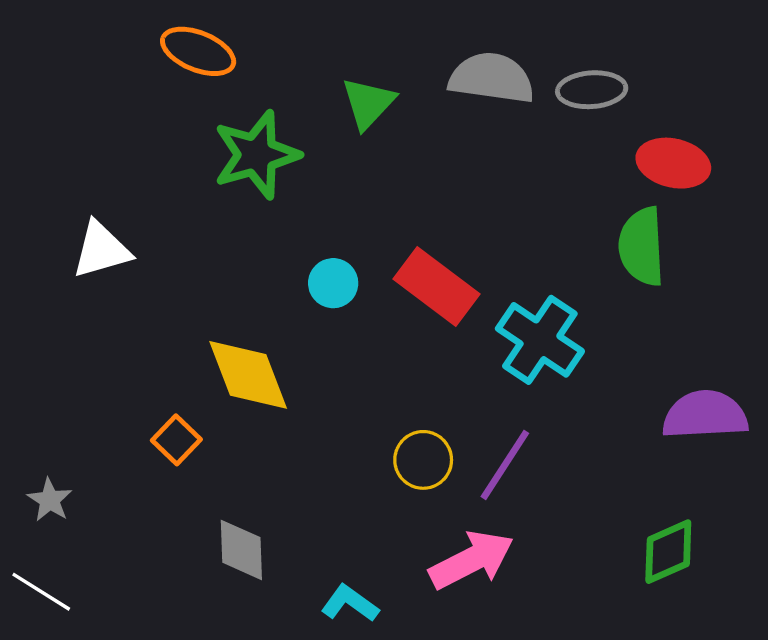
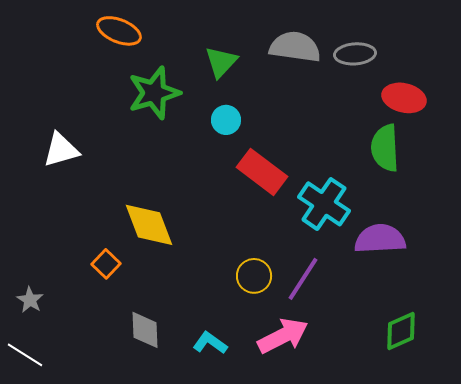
cyan circle: (333, 283) -> (226, 120), moved
purple semicircle: (705, 415) -> (380, 239), moved
cyan L-shape: (350, 603) -> (210, 343), moved

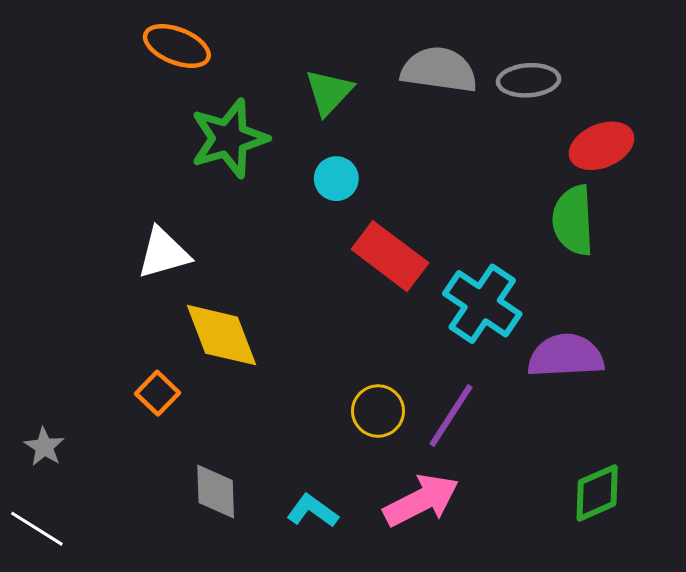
red ellipse: (404, 98) -> (601, 146), turned -36
white triangle: (61, 150) -> (163, 253), moved

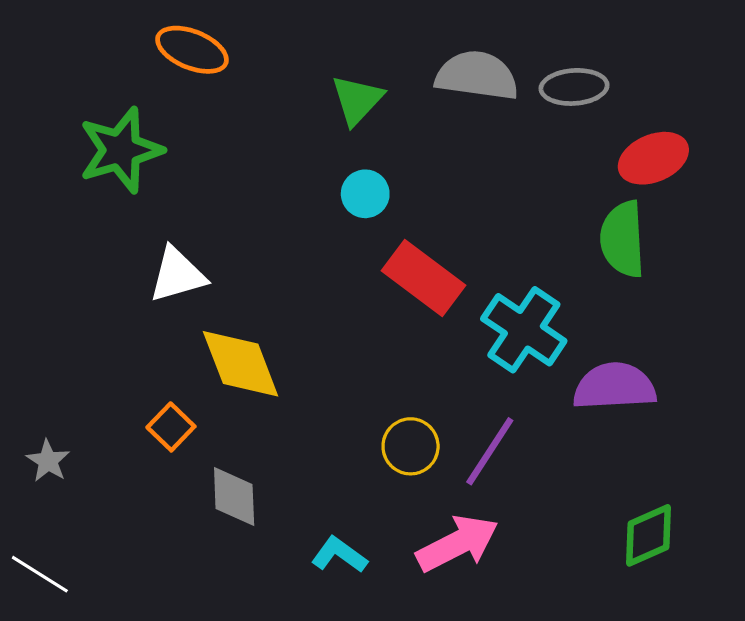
green star: (229, 138) -> (121, 150), moved
gray star: (44, 447) -> (48, 461), moved
gray diamond: (216, 491) -> (234, 497), moved

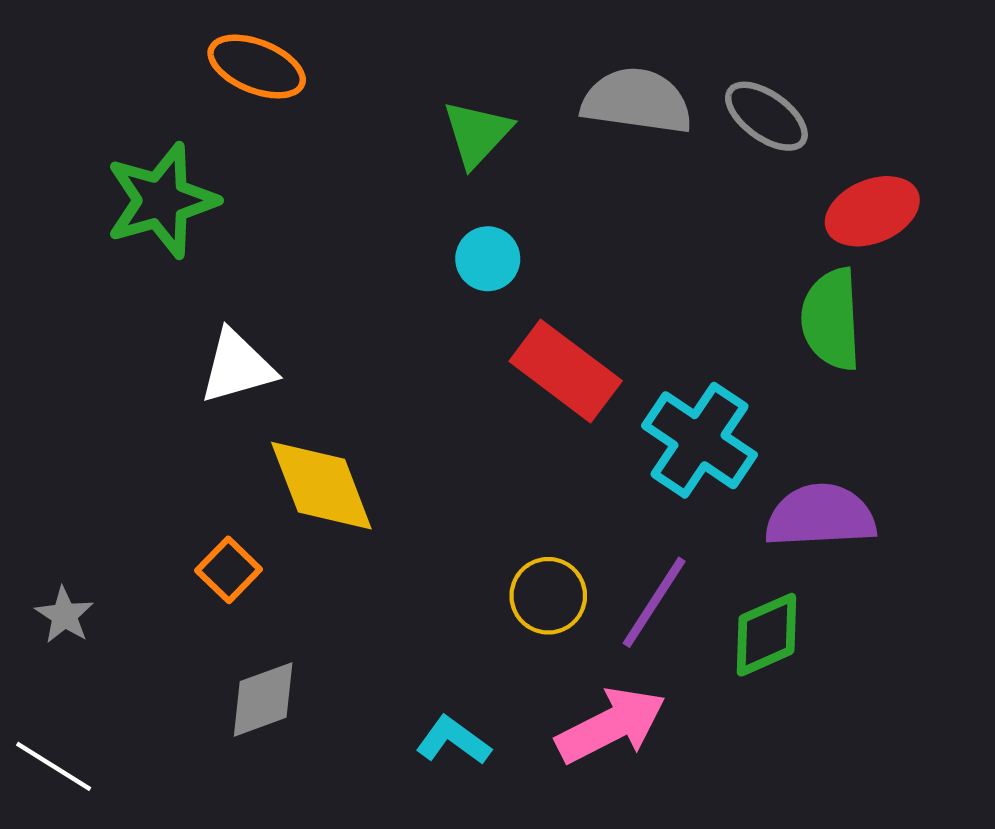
gray ellipse: (574, 87) -> (766, 116), turned 40
gray diamond: (234, 497) -> (263, 699), moved, turned 72
green diamond: (649, 535) -> (766, 635), moved

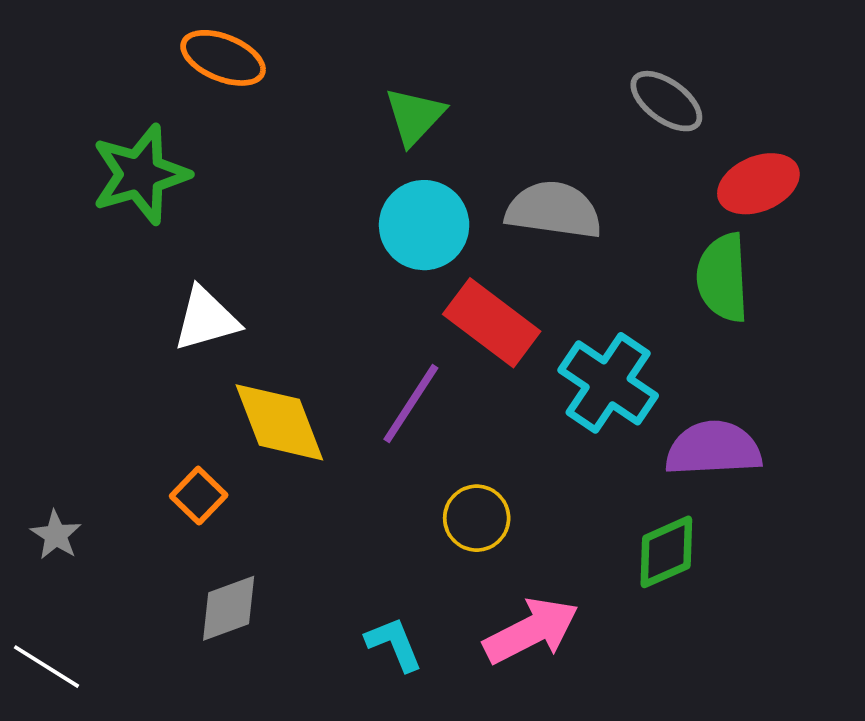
gray semicircle: (637, 101) -> (554, 210), moved
cyan circle: (488, 259) -> (424, 225), size x1.6
purple line: (654, 602) -> (411, 404), moved
cyan L-shape: (453, 740) -> (394, 644), turned 32

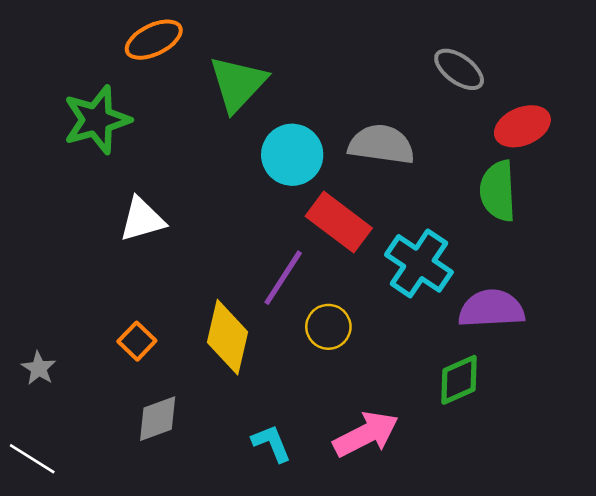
orange ellipse: (223, 58) -> (154, 40), turned -48
green triangle: (415, 116) -> (238, 84), moved, size x1.4
yellow diamond: (279, 422) -> (227, 337), moved, turned 34
yellow circle: (477, 518) -> (328, 327), moved

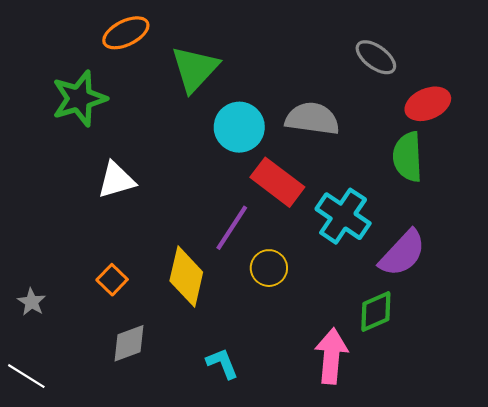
purple semicircle: (491, 309) -> (402, 253), turned 136
pink arrow: (366, 434) -> (331, 356), moved, turned -58

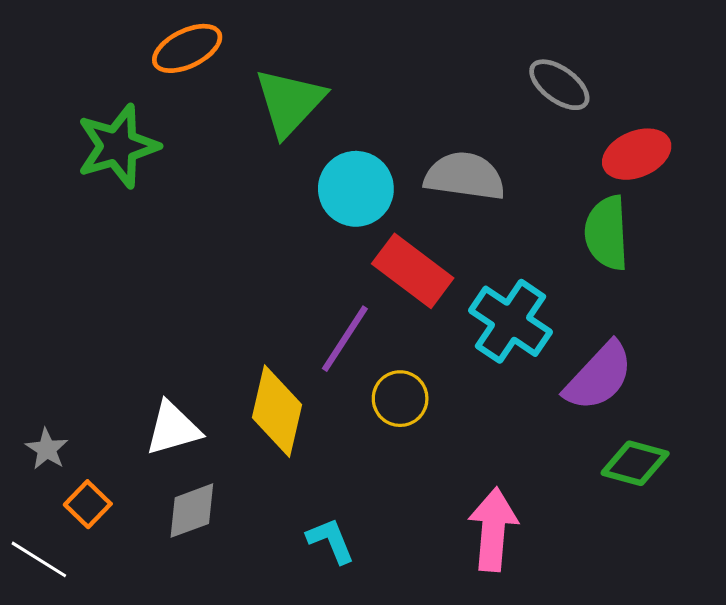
white triangle: (116, 180) -> (173, 429), moved
orange square: (112, 280) -> (88, 504), moved
green diamond: (376, 311) -> (635, 463), moved, turned 39

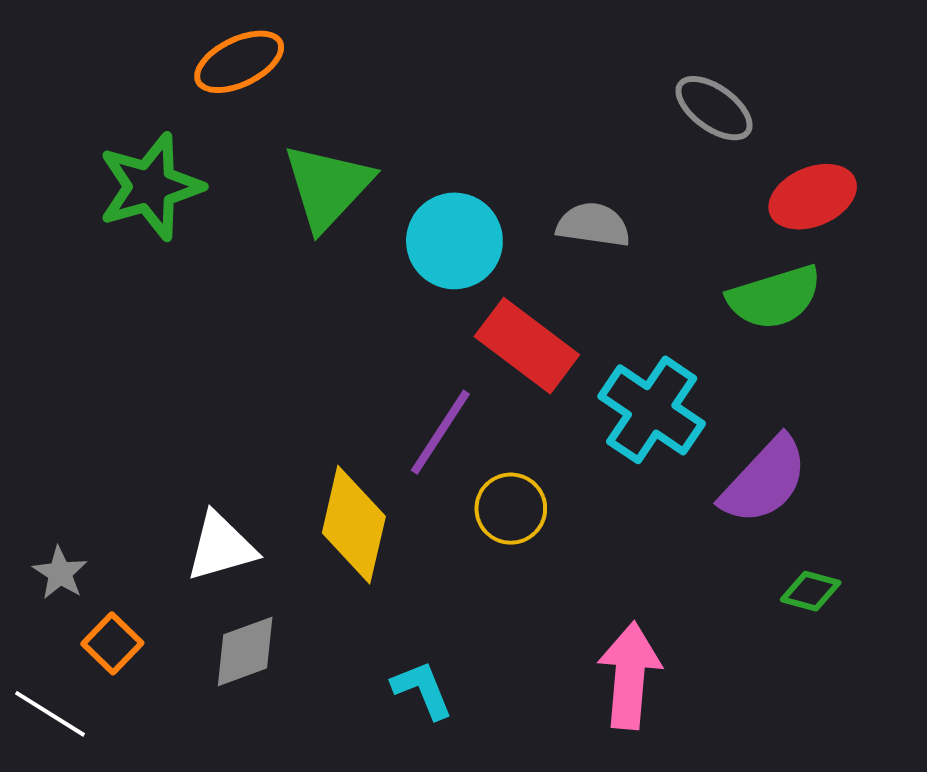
green triangle: (290, 102) -> (328, 187), moved
gray semicircle: (465, 176) -> (593, 225), size x0.7
green semicircle: (607, 233) -> (774, 297), turned -104
green diamond: (635, 463) -> (811, 591), size x0.7

